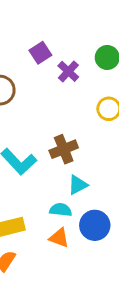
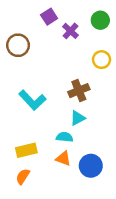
brown cross: (64, 149) -> (79, 91), moved
blue circle: (95, 225) -> (91, 166), moved

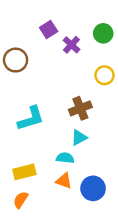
cyan L-shape: (32, 100) -> (31, 118), turned -64

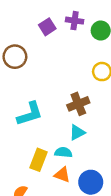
purple cross: (71, 45) -> (75, 21), moved, turned -35
yellow rectangle: (24, 172) -> (39, 160), moved, turned -55

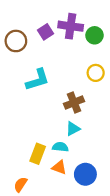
purple cross: (75, 21) -> (71, 26), size x1.5
brown circle: (15, 57) -> (16, 41), moved
cyan L-shape: (30, 114) -> (38, 80), moved

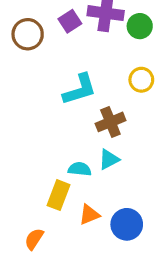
cyan L-shape: (38, 80) -> (80, 89), moved
cyan semicircle: (60, 147) -> (80, 169), moved
orange triangle: (59, 167) -> (89, 215), turned -42

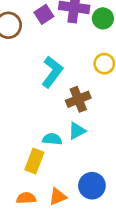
cyan L-shape: (80, 89) -> (52, 72), turned -36
orange triangle: (89, 215) -> (58, 197), moved
orange semicircle: (34, 239) -> (26, 198), moved, turned 54

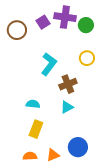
cyan semicircle: (52, 139) -> (33, 104), moved

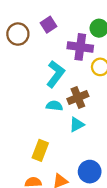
purple cross: (65, 17) -> (80, 47), moved
cyan semicircle: (33, 104) -> (54, 106), moved

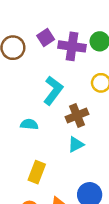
purple cross: (80, 47) -> (72, 46), moved
cyan semicircle: (54, 106) -> (29, 124), moved

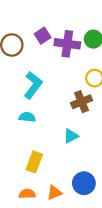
cyan L-shape: (53, 90) -> (33, 85), moved
brown cross: (77, 116) -> (82, 102), moved

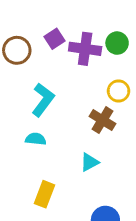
brown cross: (82, 102) -> (103, 120), turned -36

